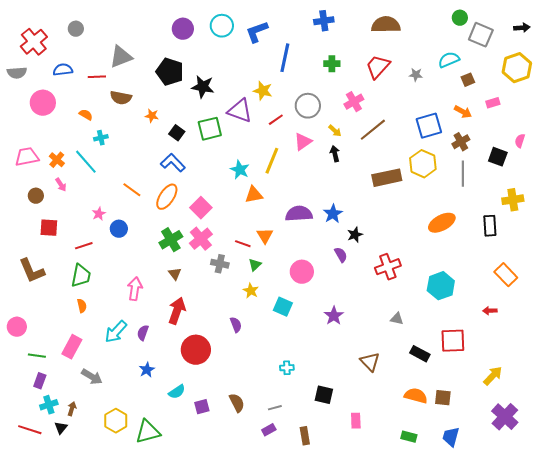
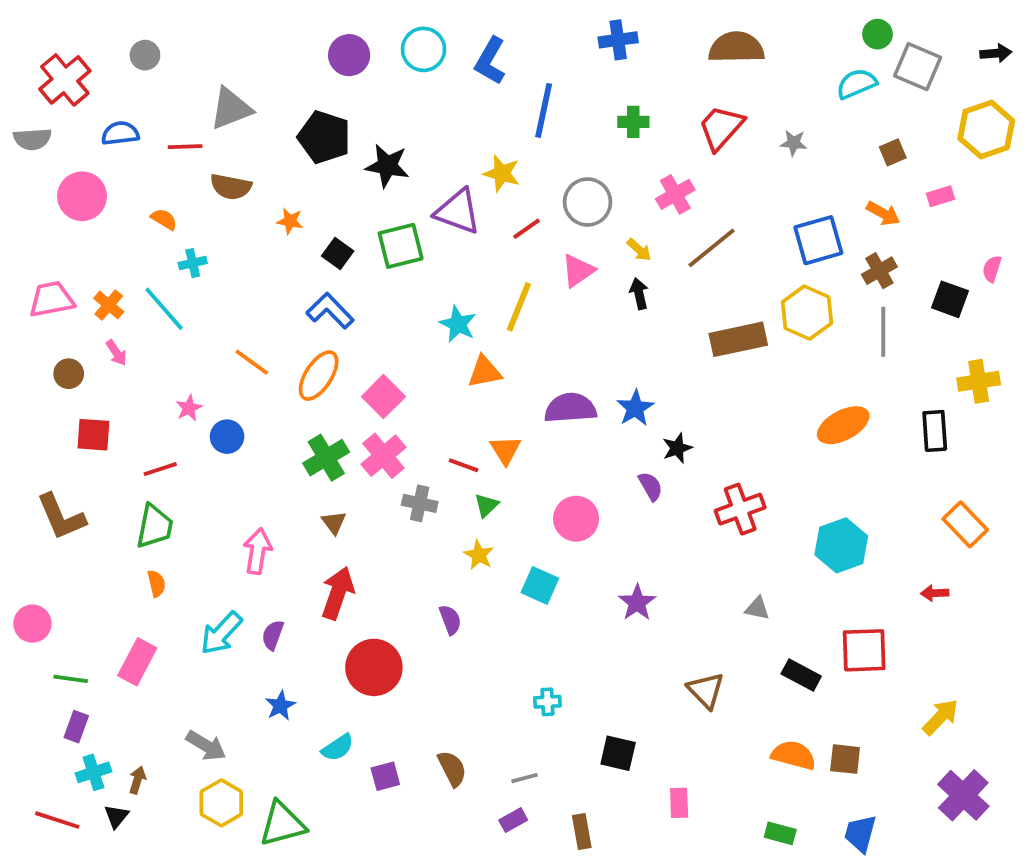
blue L-shape: (257, 32) -> (490, 61), turned -40
cyan semicircle: (449, 60) -> (857, 84), moved
gray arrow: (92, 377) -> (206, 746), moved

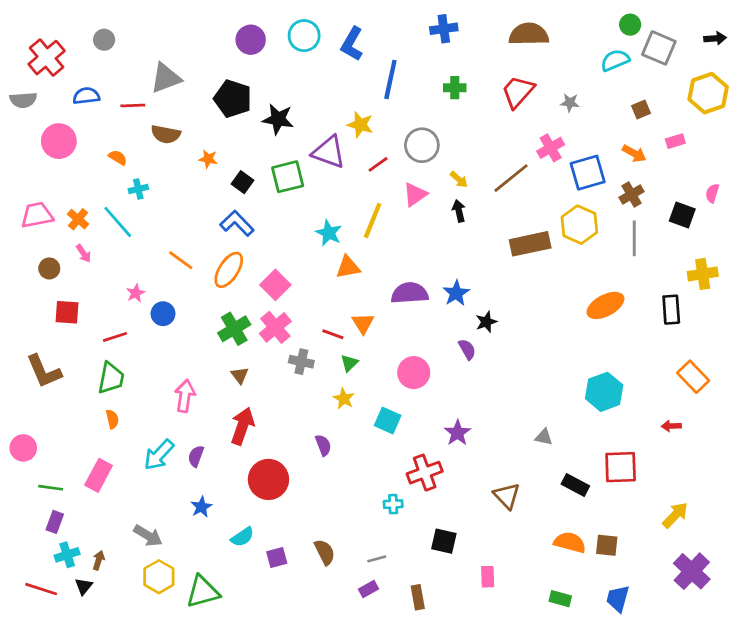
pink cross: (675, 194) -> (551, 148), moved
red cross: (740, 509) -> (425, 473), moved

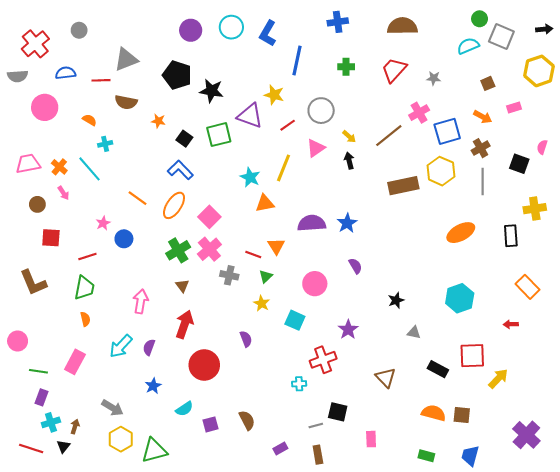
black star: (486, 322) -> (396, 300), moved
yellow arrow: (675, 515) -> (498, 379), moved
gray line: (377, 559) -> (316, 425), moved

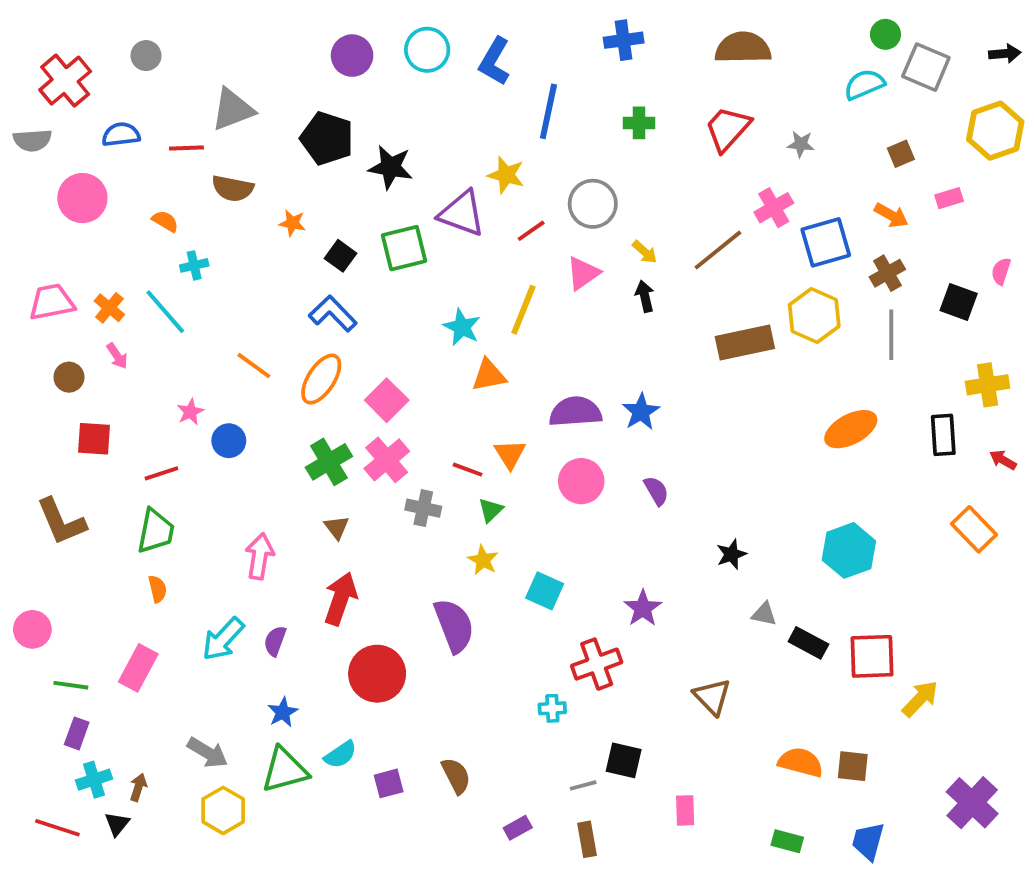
pink circle: (315, 284) -> (581, 481), moved
red arrow: (511, 324) -> (1003, 460), moved, turned 32
purple semicircle: (246, 339) -> (454, 626), size x1.8
black rectangle: (438, 369) -> (808, 643), moved
green triangle: (154, 450) -> (285, 770), moved

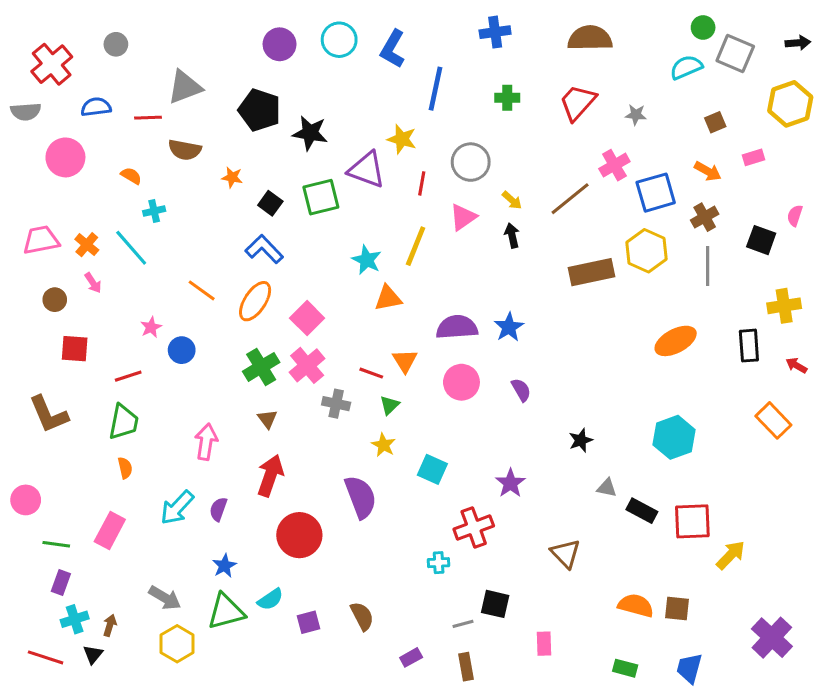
red line: (531, 231) -> (422, 183), turned -45

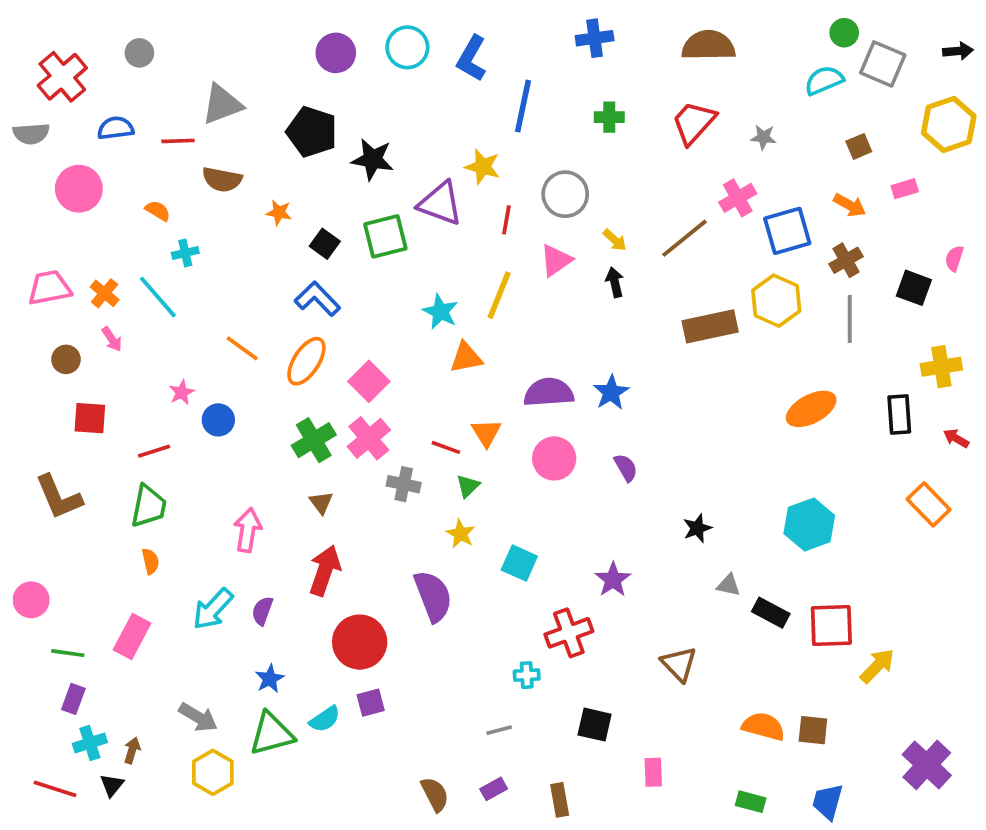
brown semicircle: (362, 616) -> (435, 794), moved
purple square: (309, 622) -> (371, 703), moved
gray line: (463, 624) -> (499, 730), moved

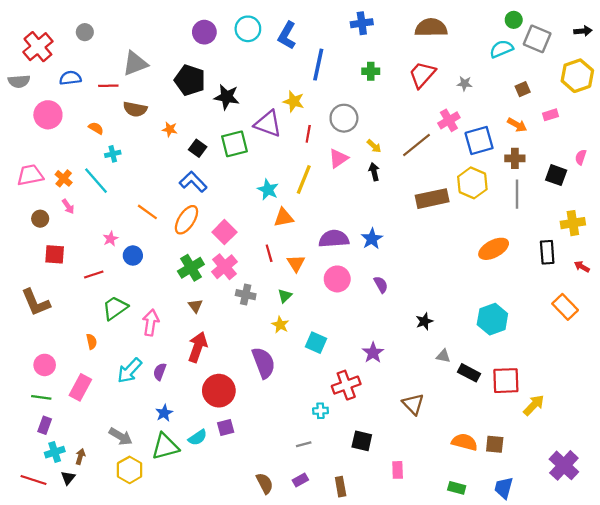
brown cross: (846, 260) -> (515, 158), turned 30
red line: (446, 447) -> (269, 253), moved, turned 54
green trapezoid: (149, 506) -> (115, 308), moved, turned -136
pink circle: (31, 600) -> (45, 365), moved

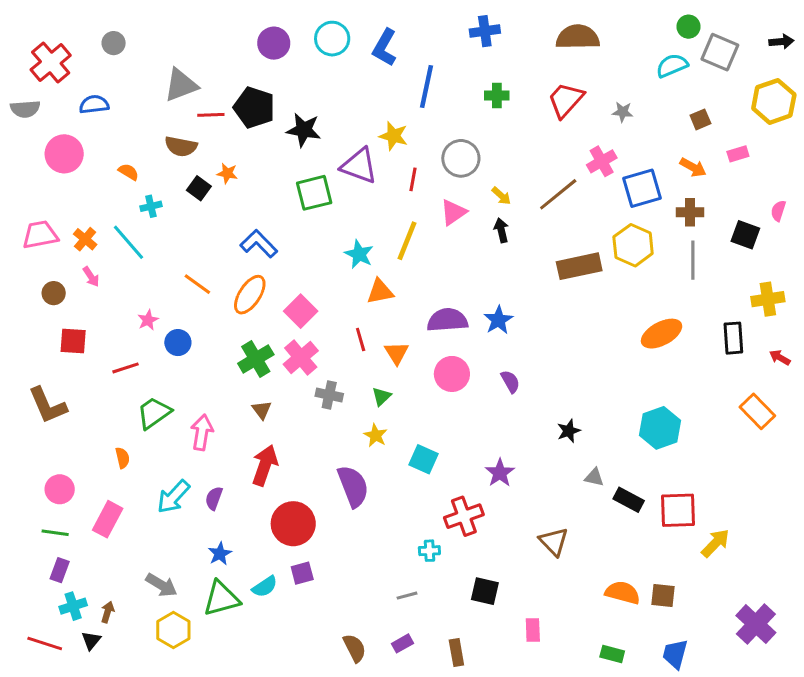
red line: (108, 86) -> (211, 115), moved
black square: (198, 148) -> (199, 188), moved

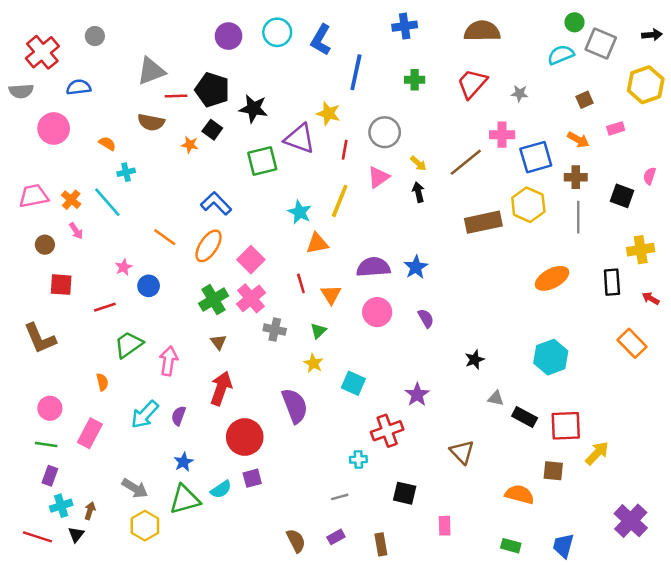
pink cross: (602, 161) -> (502, 135), turned 30
black square: (199, 188) -> (212, 130), moved
brown square: (663, 596) -> (553, 471), moved

